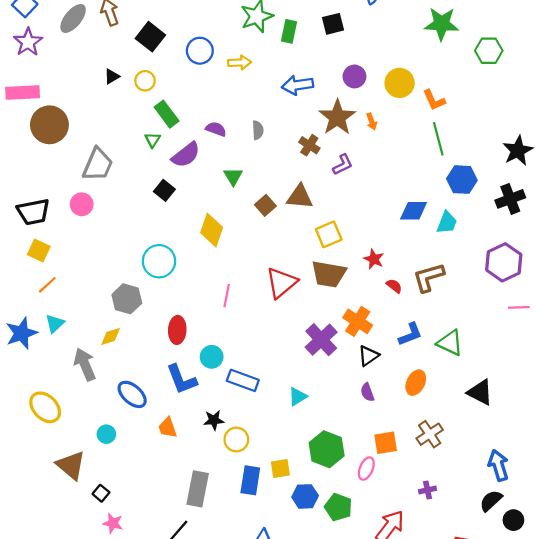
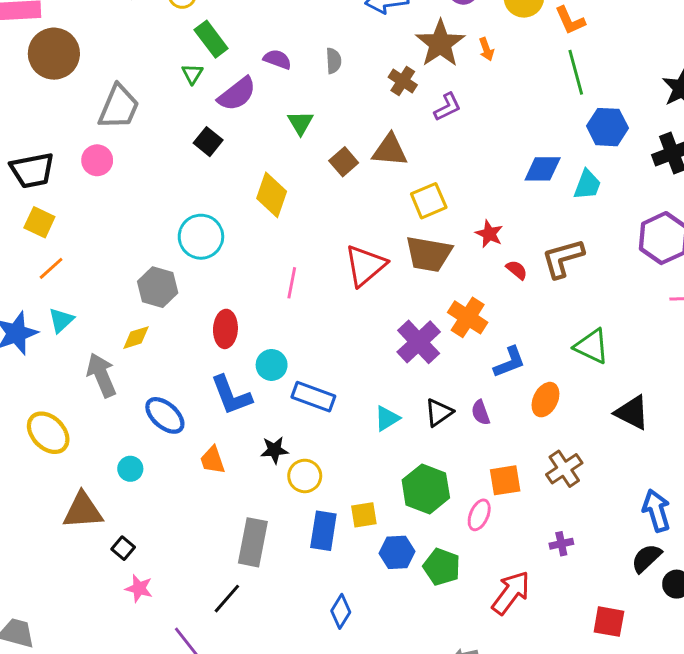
blue L-shape: (410, 334) -> (509, 362), moved
black triangle: (368, 356) -> (439, 413), moved
brown triangle: (71, 465) -> (83, 511), turned -44

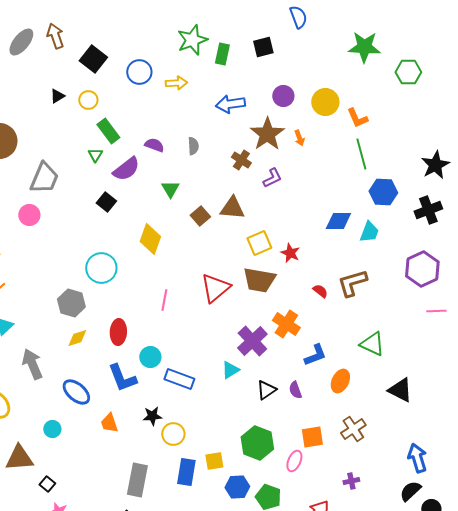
red star: (489, 234) -> (290, 253), moved
yellow diamond: (136, 338) -> (77, 338), moved
cyan triangle: (387, 418) -> (230, 370), moved

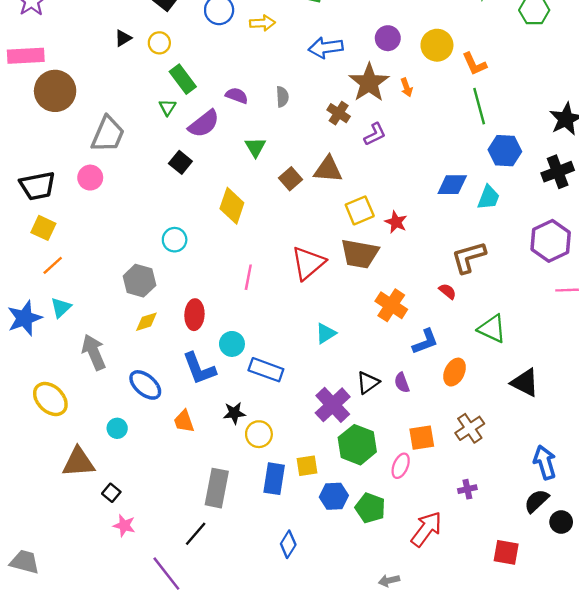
cyan circle: (101, 268) -> (175, 240), size x0.7
red semicircle: (320, 291) -> (448, 291), moved
purple cross: (252, 341) -> (333, 405), moved
cyan triangle: (230, 370) -> (326, 333), moved

